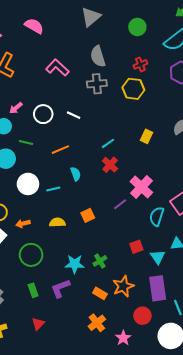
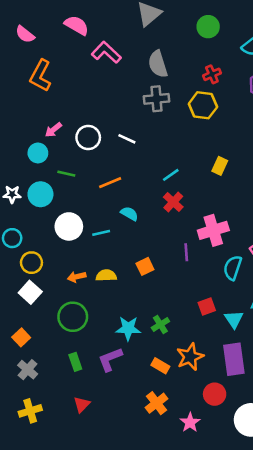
pink L-shape: (57, 67) -> (106, 52), moved
cyan semicircle: (76, 174) -> (129, 214), turned -40
pink cross: (141, 187) -> (213, 230), turned 30
purple line: (120, 204) -> (186, 252), turned -56
orange arrow: (23, 223) -> (77, 277), moved

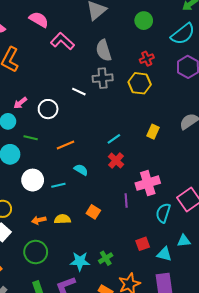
white line: (127, 139) -> (79, 92), moved
orange square: (145, 266) -> (93, 212), turned -32
cyan triangle: (234, 319) -> (164, 254), turned -42

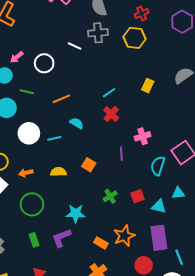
pink cross: (148, 183) -> (143, 136), size x0.7
orange arrow: (39, 220) -> (26, 173), moved
green cross: (106, 258) -> (110, 196), moved

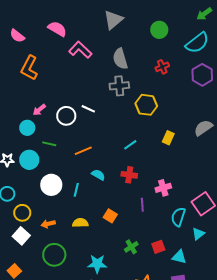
yellow hexagon: (134, 38) -> (146, 105), moved
white line: (75, 46) -> (88, 109), moved
red cross: (111, 114) -> (129, 175), moved, turned -35
cyan line: (54, 138) -> (76, 190), turned -64
cyan triangle: (178, 193) -> (198, 234), moved, turned -32

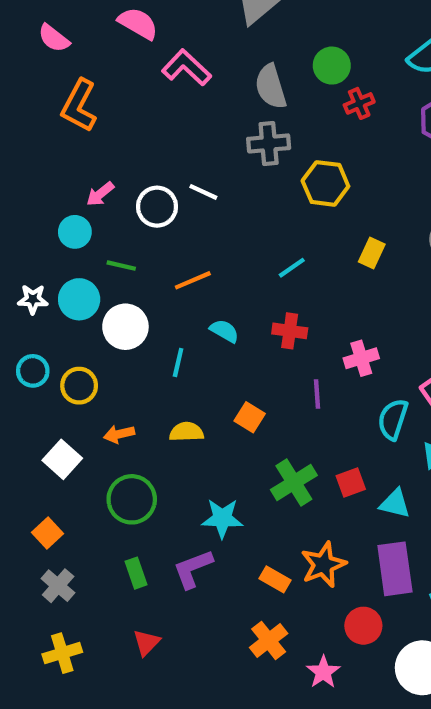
green circle: (159, 30) -> (332, 66), moved
white circle: (51, 185) -> (125, 327), moved
yellow circle: (22, 213) -> (79, 386), moved
green cross: (131, 247) -> (294, 482), size x1.5

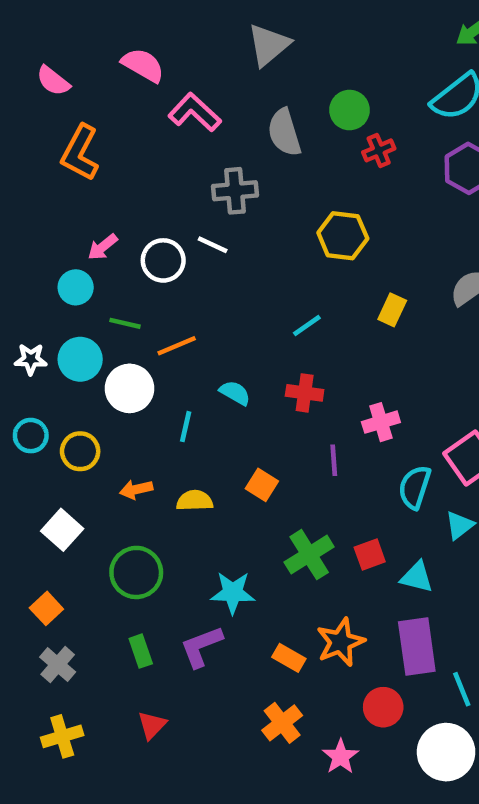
gray cross: (269, 143) -> (235, 191), moved
orange line: (193, 280) -> (177, 346), moved
orange arrow: (119, 434) -> (136, 489), moved

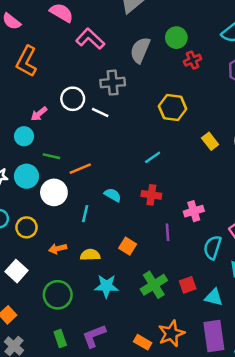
gray semicircle: (284, 132) -> (140, 50), turned 40
white circle: (163, 260) -> (73, 99), moved
yellow rectangle: (392, 310) -> (210, 141), moved, turned -63
cyan star: (233, 593) -> (106, 286), moved

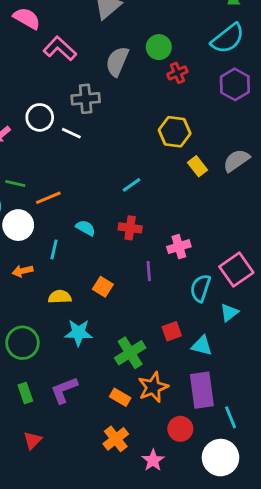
yellow hexagon: (173, 108) -> (175, 132), moved
orange arrow: (58, 249) -> (22, 271), moved
green cross: (154, 285) -> (130, 353), moved

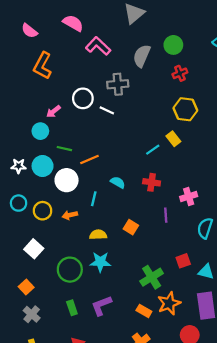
red cross: (177, 73) -> (180, 73), moved
yellow rectangle: (198, 166) -> (173, 139), moved
cyan star: (78, 333) -> (100, 262), moved

